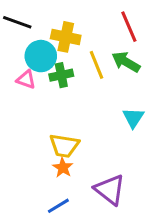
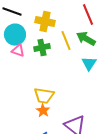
cyan circle: (41, 56) -> (15, 35), moved
cyan triangle: (133, 118) -> (89, 64), moved

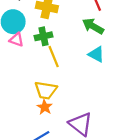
yellow line: (66, 41) -> (54, 57), moved
cyan triangle: (89, 64) -> (96, 54), turned -35

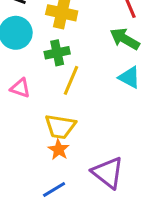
pink triangle: (17, 40) -> (20, 88), moved
yellow line: (54, 57) -> (71, 80), turned 45

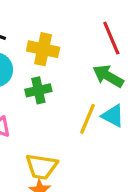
yellow line: (71, 80) -> (87, 119), moved

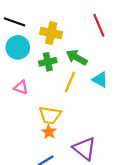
green arrow: (108, 76) -> (77, 57), moved
yellow line: (87, 119) -> (70, 82), moved

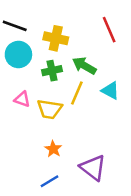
yellow trapezoid: (50, 115) -> (50, 109), moved

